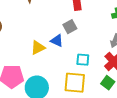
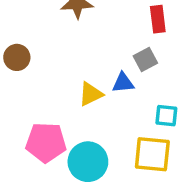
blue triangle: (57, 41) -> (123, 83), turned -32

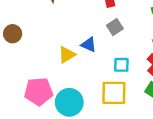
gray square: (145, 59) -> (115, 27), moved
blue triangle: (123, 83) -> (89, 45), turned 35

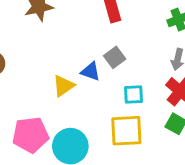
gray square: (115, 27) -> (115, 57), moved

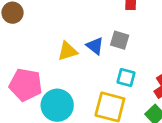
gray square: (115, 57) -> (120, 40), turned 36

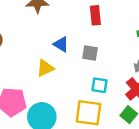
blue triangle: (95, 46) -> (61, 44), moved

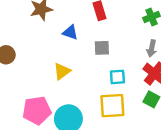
blue triangle: (61, 44) -> (70, 32), moved

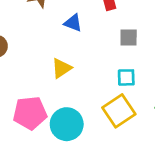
gray square: (102, 48) -> (129, 38), moved
yellow square: (112, 106) -> (119, 111), turned -32

